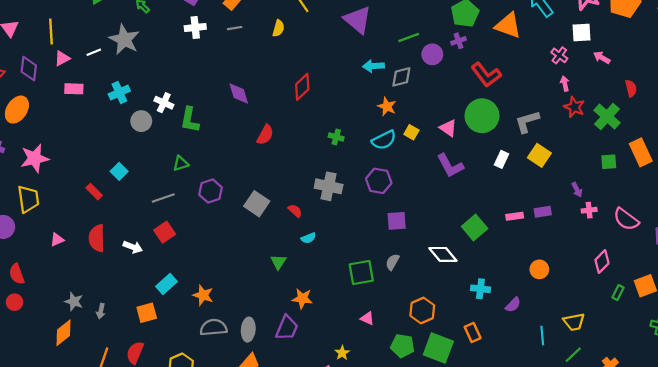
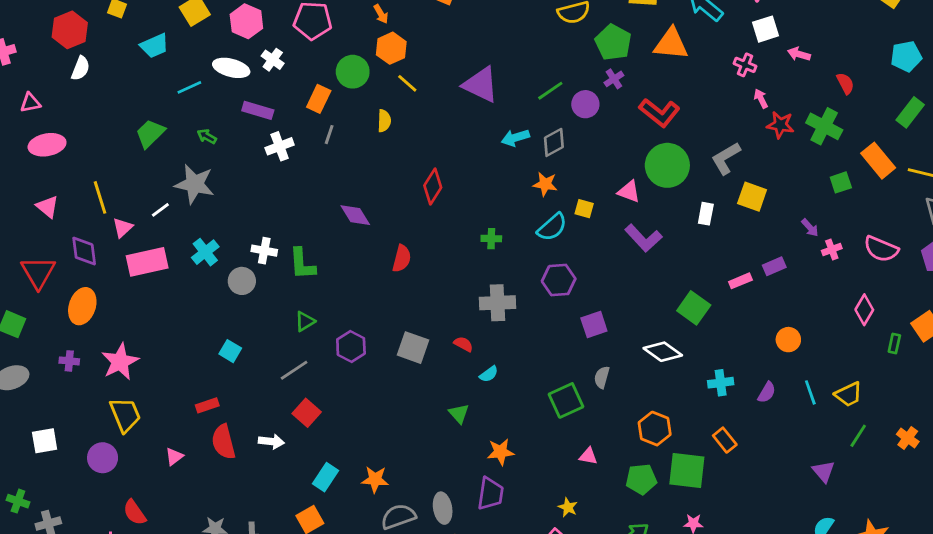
gray line: (235, 28) -> (329, 135), turned -48
pink rectangle: (74, 89) -> (147, 262), size x1.6
red rectangle: (94, 192) -> (207, 405), moved, turned -49
cyan line: (542, 336) -> (810, 392), moved

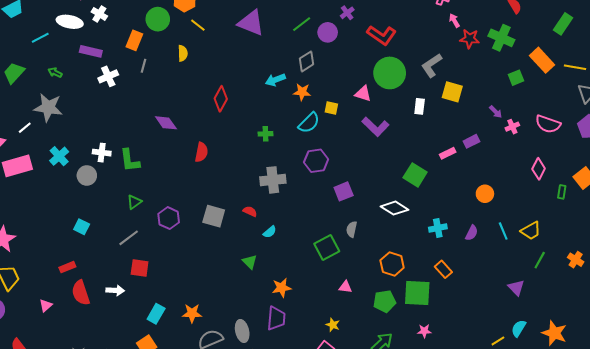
cyan arrow: (515, 138) -> (275, 80), moved
red square: (307, 413) -> (140, 268), turned -30

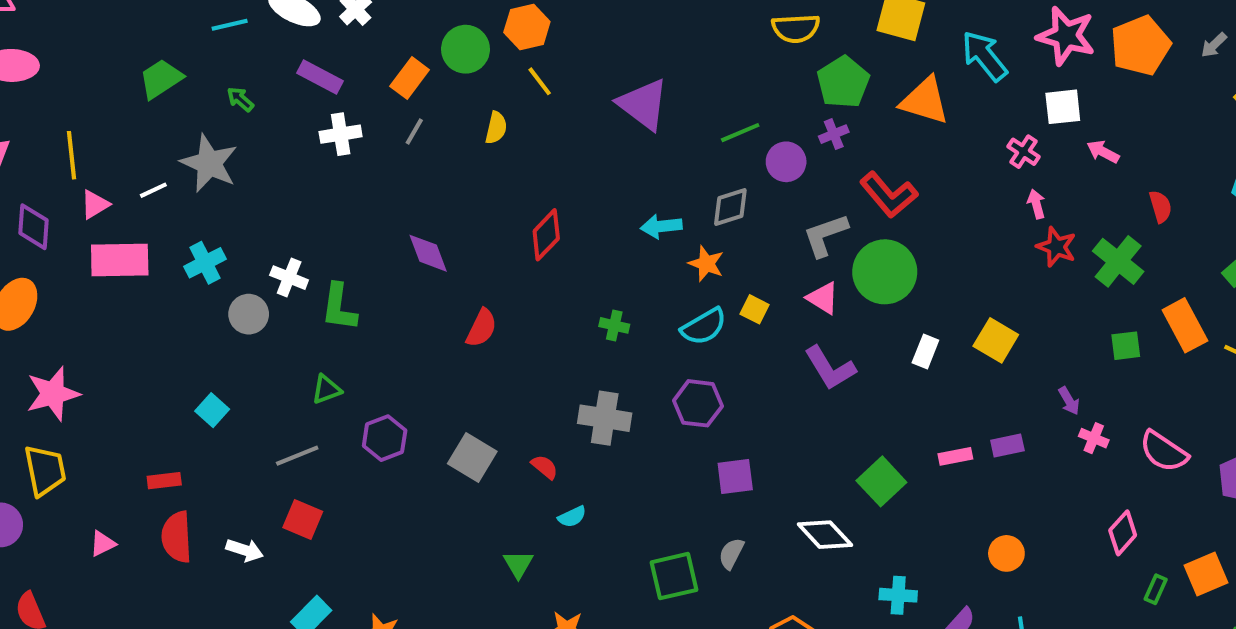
gray L-shape: (432, 65) -> (825, 235), moved
pink cross: (512, 127) -> (1094, 438), turned 32

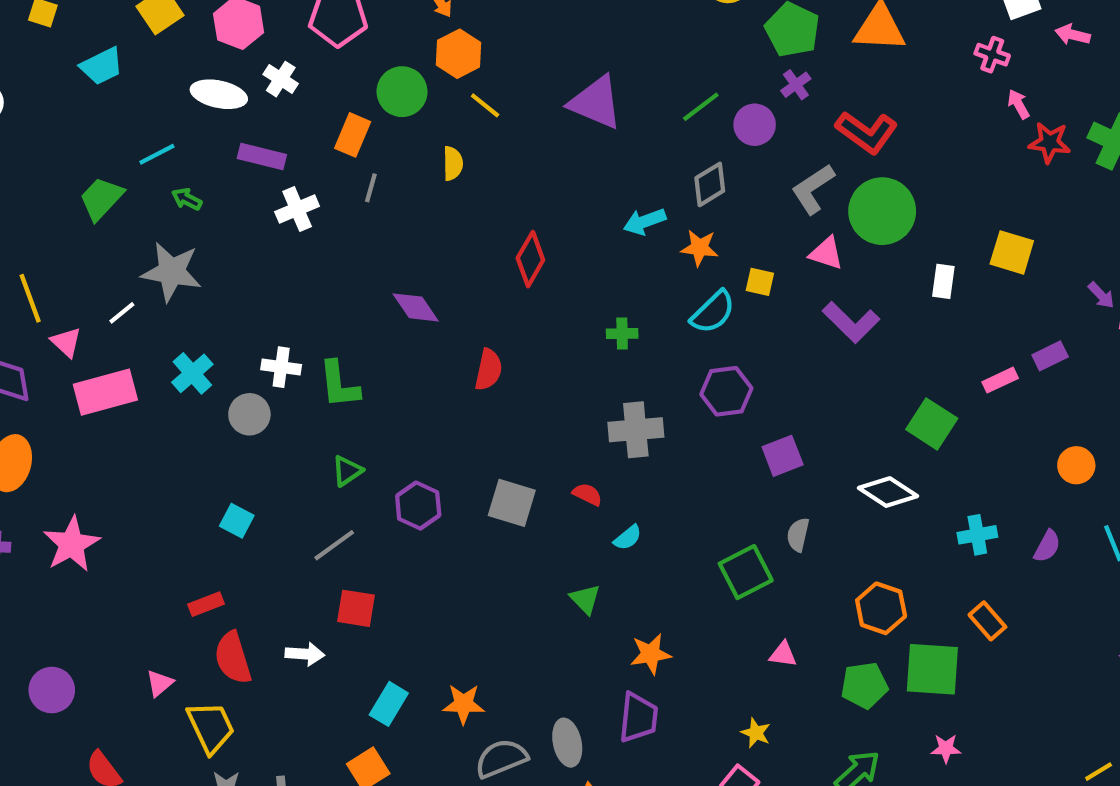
cyan line: (230, 25) -> (157, 154), moved
pink triangle: (95, 204) -> (66, 342), turned -32
yellow trapezoid: (45, 470) -> (211, 727), moved

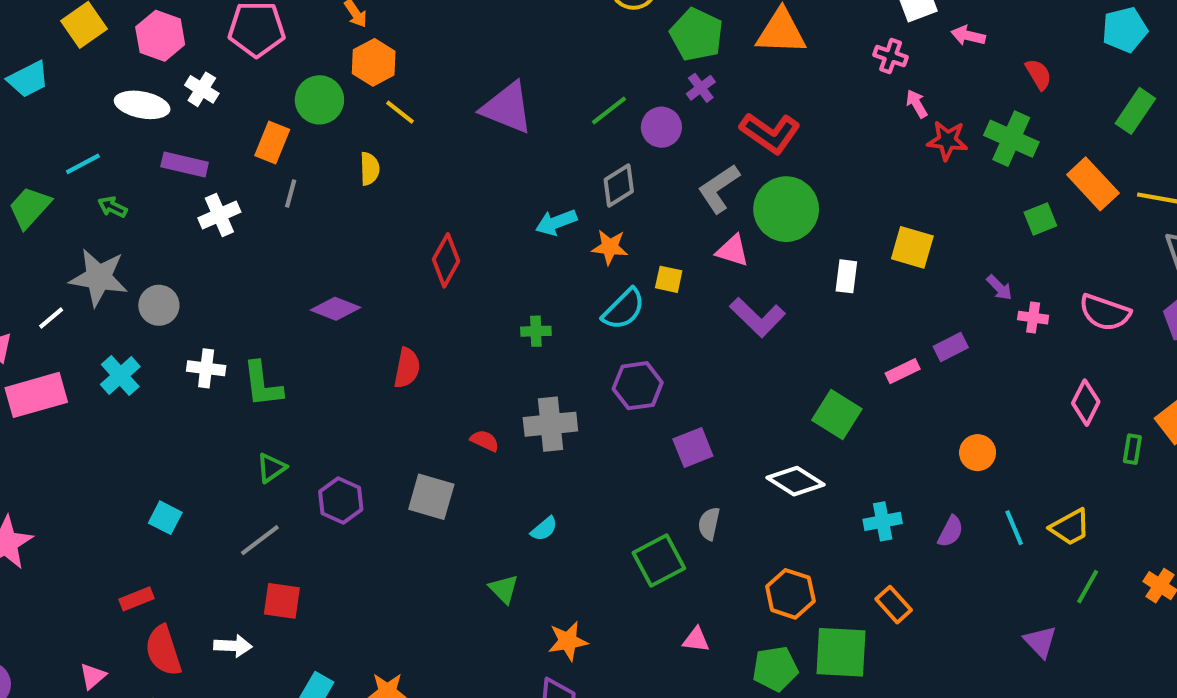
purple diamond: (416, 307) -> (336, 309), turned -33
gray circle: (249, 414) -> (159, 305), moved
red semicircle: (587, 494) -> (485, 441), moved

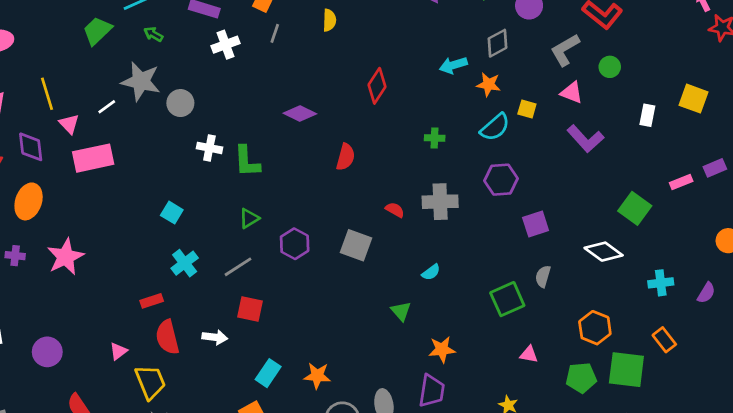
green circle: (786, 209) -> (610, 67), size x0.5
cyan cross: (120, 376) -> (185, 263), moved
cyan square: (165, 518) -> (172, 213), moved

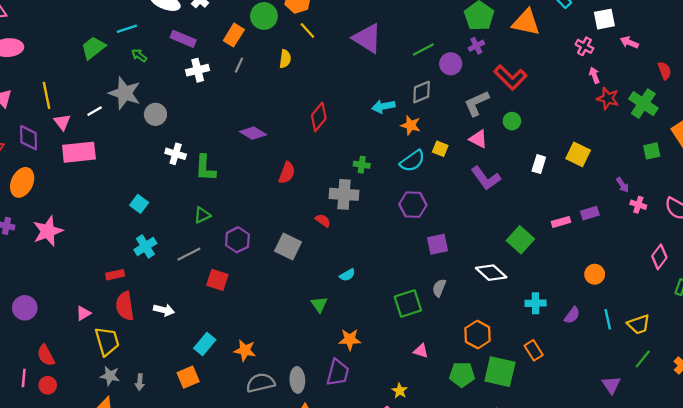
gray cross: (440, 202) -> (344, 194), moved
red square: (250, 309) -> (217, 280), moved

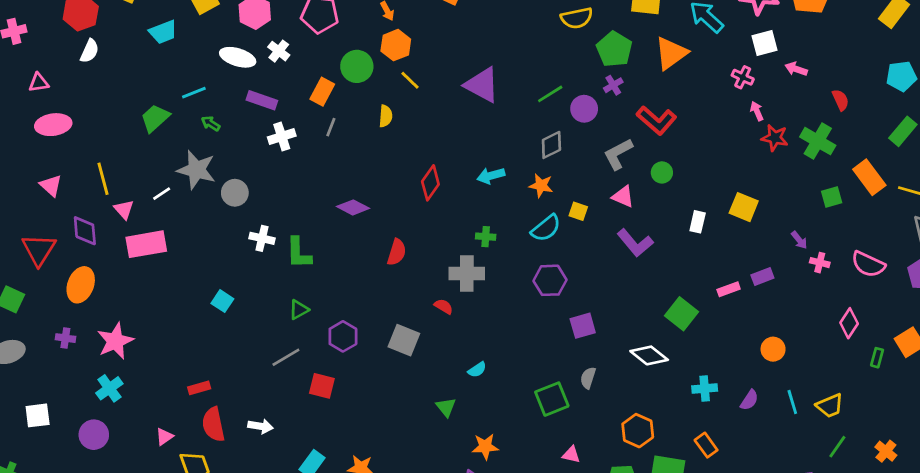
orange triangle: (526, 22) -> (671, 53), turned -44
cyan arrow: (383, 106) -> (491, 176), moved
cyan cross: (145, 246) -> (109, 388), moved

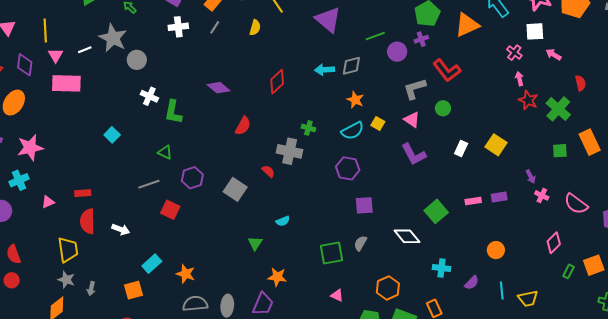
gray diamond: (551, 145) -> (351, 66), moved
cyan arrow: (491, 176) -> (324, 70), moved
green triangle: (299, 310) -> (165, 152), turned 42
pink triangle: (164, 437) -> (48, 202), moved

